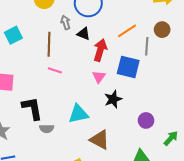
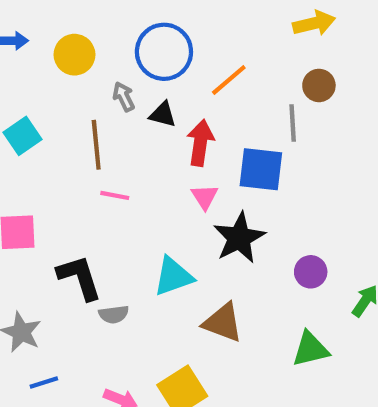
orange line: (127, 31) -> (229, 80), moved
black star: (113, 99) -> (239, 238), size x1.4

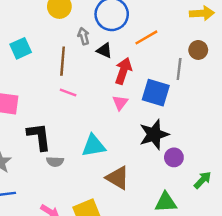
black star: (239, 238) -> (154, 134), moved

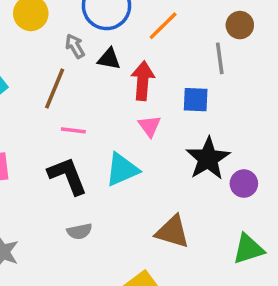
brown line: (63, 61) -> (55, 89), turned 32
blue square: (156, 93) -> (196, 100), size x0.7
black L-shape: (39, 137) -> (68, 176), moved
cyan triangle: (94, 146) -> (122, 170), moved

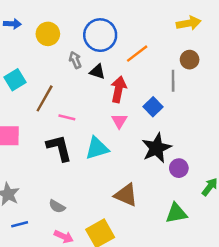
brown line: (55, 89) -> (45, 98), moved
blue square: (196, 100) -> (153, 107), turned 36
gray semicircle: (79, 231) -> (57, 206), moved, turned 35

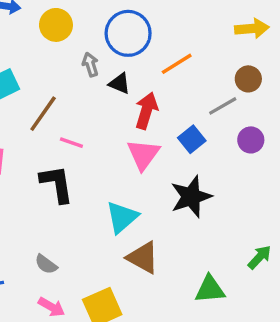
gray line: (173, 81) -> (223, 106), turned 55
pink triangle: (119, 121) -> (143, 154), size x1.5
cyan triangle: (97, 148) -> (122, 217), moved, turned -30
purple circle: (179, 168) -> (251, 140), moved

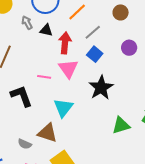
gray line: (223, 106) -> (93, 32), moved
pink line: (71, 143) -> (44, 77), moved
brown triangle: (143, 258) -> (47, 133), moved
green triangle: (210, 289) -> (121, 125), moved

